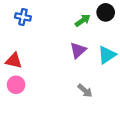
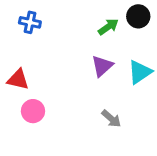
pink circle: (16, 85) -> (33, 111), moved

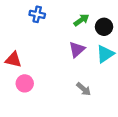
black circle: (138, 16) -> (104, 27), moved
blue cross: (30, 22) -> (37, 14), moved

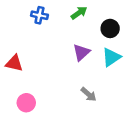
green arrow: (81, 20) -> (79, 13), moved
pink circle: (25, 83) -> (26, 103), moved

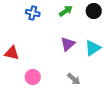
black circle: (110, 28) -> (94, 11), moved
pink circle: (26, 103) -> (33, 77), moved

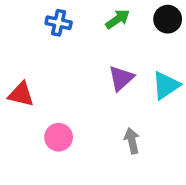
gray arrow: (74, 79) -> (132, 141), turned -144

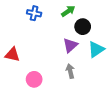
black circle: (168, 19) -> (83, 27), moved
gray arrow: (132, 141) -> (70, 71), moved

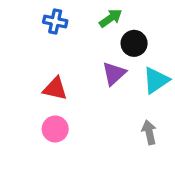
red triangle: (12, 55) -> (55, 89), moved
gray arrow: (70, 71) -> (149, 132), moved

